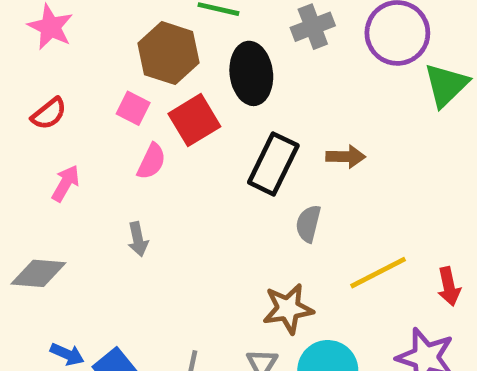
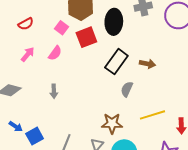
pink semicircle: (151, 161) -> (55, 53), moved
gray arrow: (138, 239) -> (54, 91), moved

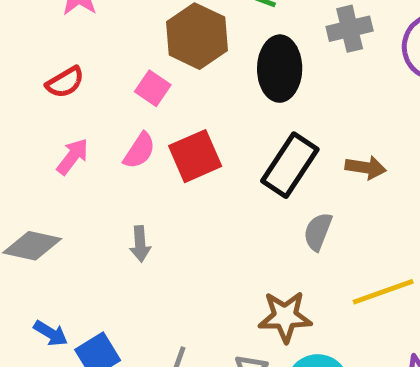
red square: (86, 37) -> (195, 156), moved

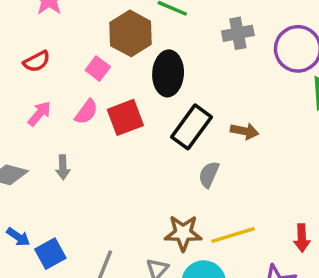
black ellipse: (280, 69) -> (168, 73), moved
gray arrow: (140, 244) -> (63, 167), moved
yellow line: (383, 292) -> (233, 235), moved

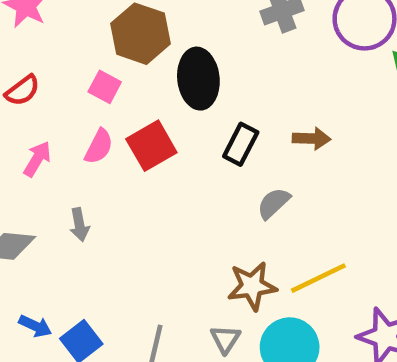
black rectangle: (191, 127) -> (241, 144), size x0.7
gray semicircle: (209, 174) -> (274, 203), turned 32

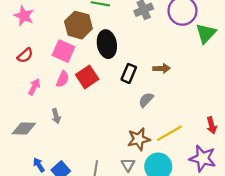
pink square: (105, 87) -> (63, 51), size x1.5
blue arrow: (35, 326) -> (39, 165), turned -144

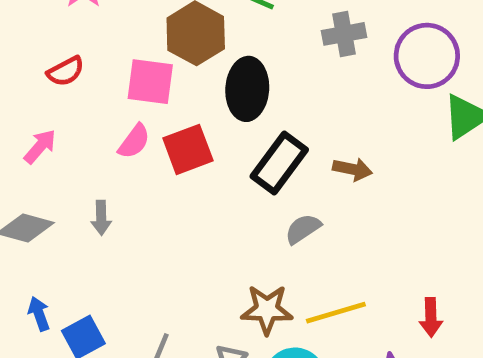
pink square: (63, 51) -> (150, 82), turned -30
black rectangle: (129, 73) -> (279, 163), size x1.4
pink arrow: (34, 87) -> (40, 146), moved

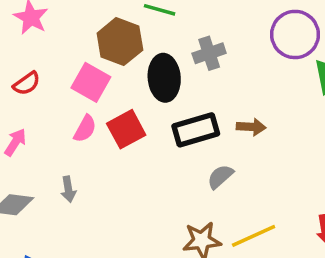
gray cross: (344, 34) -> (209, 53), moved
pink square: (150, 82) -> (91, 82), turned 30
black rectangle: (279, 163) -> (196, 130), turned 45

